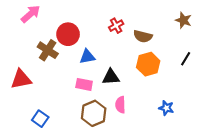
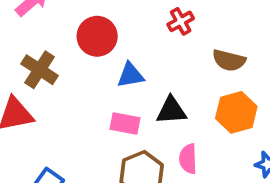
brown semicircle: (143, 36) -> (229, 60), moved
brown cross: (48, 50) -> (40, 70), moved
orange hexagon: (148, 64) -> (236, 112), moved

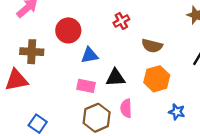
brown cross: (40, 70) -> (32, 52), turned -30

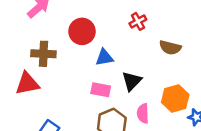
black triangle: (115, 78) -> (132, 81), turned -42
orange hexagon: (157, 79) -> (175, 98), moved

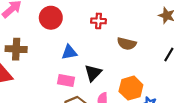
red cross: (138, 21) -> (98, 21), turned 32
red circle: (82, 31) -> (51, 18), moved

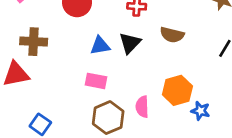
black triangle: (93, 73) -> (130, 43), moved

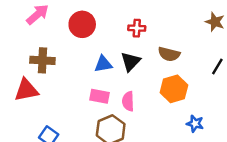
orange hexagon: (177, 90) -> (174, 89), moved
pink semicircle: (142, 107) -> (128, 101), moved

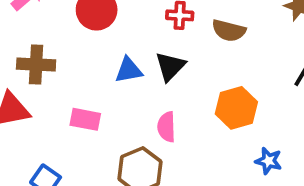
brown semicircle: (169, 54) -> (229, 30), moved
pink rectangle: (100, 96) -> (85, 119), moved

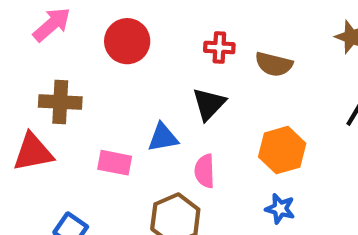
blue triangle: (129, 70) -> (163, 138), moved
blue star: (268, 161) -> (280, 209), moved

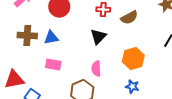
brown semicircle: (274, 64) -> (129, 18), turned -42
blue triangle: (163, 138) -> (51, 38), moved
red triangle: (33, 152) -> (14, 80), moved

